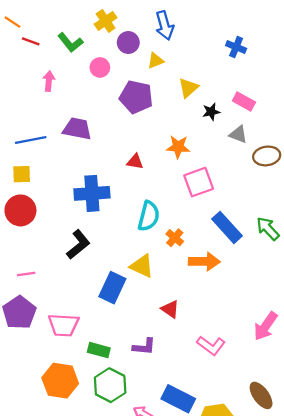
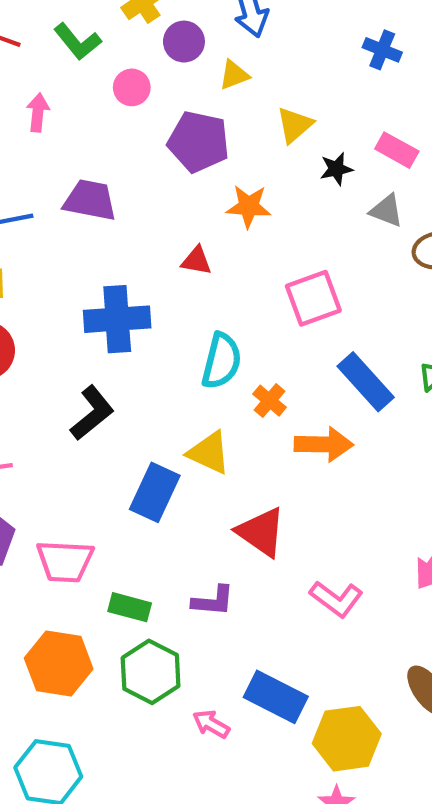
orange star: (178, 147) -> (249, 206), moved
red triangle: (170, 309) -> (261, 532), size x1.5

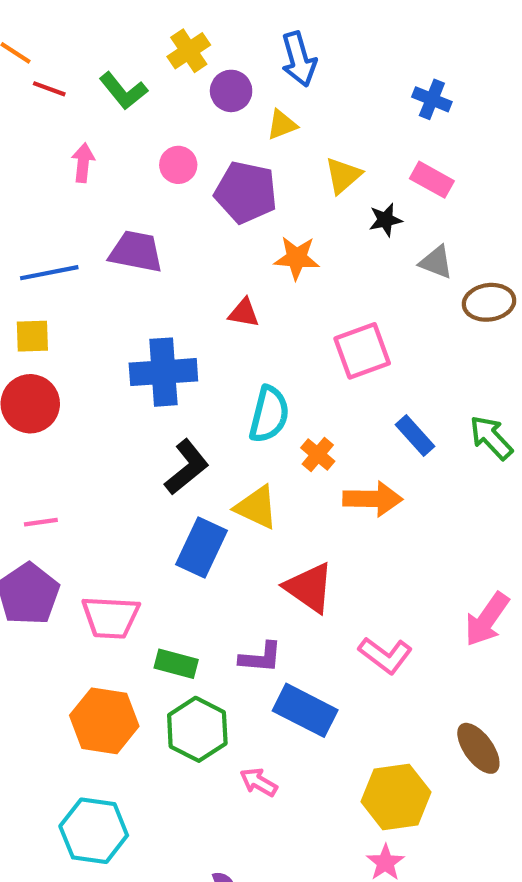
pink circle: (132, 87) -> (178, 165), moved
pink rectangle: (397, 150) -> (432, 180), moved
blue rectangle: (366, 382) -> (415, 435), size x0.7
black L-shape: (92, 413) -> (187, 467), moved
blue rectangle: (276, 697) -> (305, 710), moved

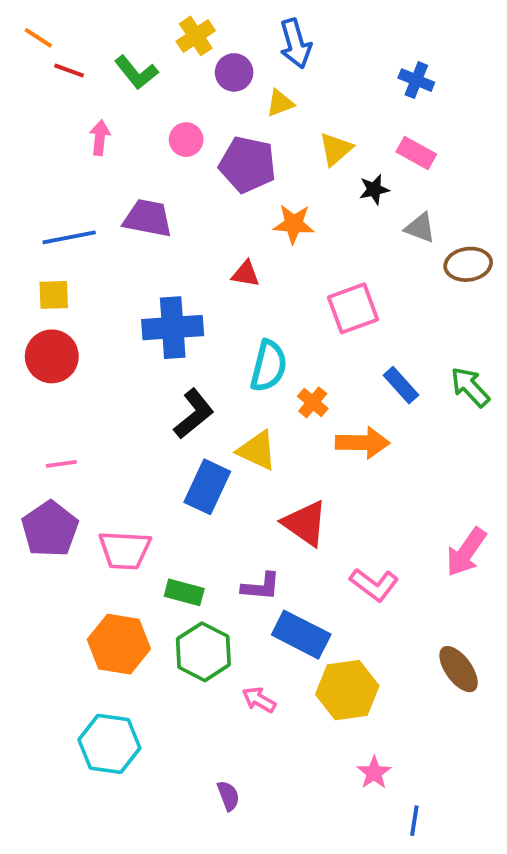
yellow hexagon: (396, 797) -> (347, 690), moved

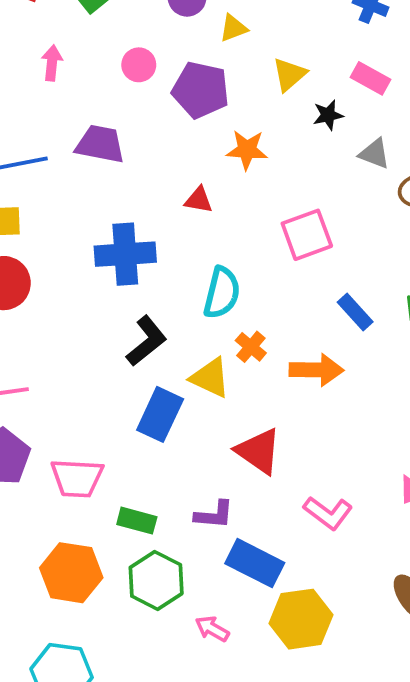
orange cross: (313, 402) -> (251, 347), moved

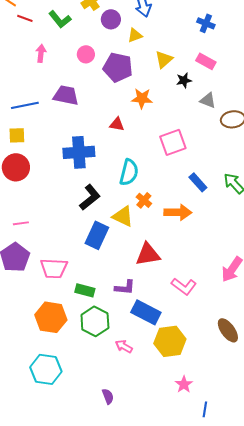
red triangle: (259, 451) -> (148, 254), turned -44

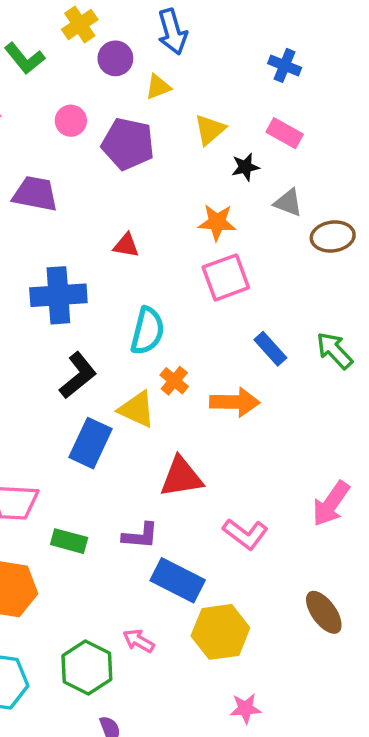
orange star: (142, 98) -> (217, 222), moved
green hexagon: (95, 321) -> (87, 668), moved
pink star: (184, 384) -> (245, 708), turned 30

